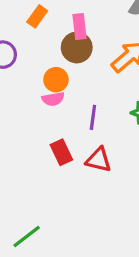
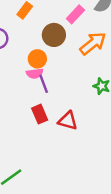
pink rectangle: (79, 27) -> (75, 14), moved, turned 48
purple line: (93, 117) -> (44, 84), moved, turned -30

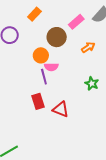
orange arrow: (93, 43) -> (88, 47), size x0.6
pink semicircle: (35, 73) -> (51, 67), moved

